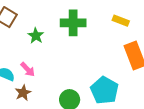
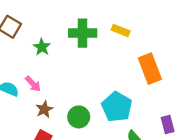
yellow rectangle: (121, 21) -> (121, 31), moved
brown star: (23, 93) -> (44, 109), moved

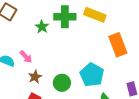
yellow rectangle: (121, 31) -> (95, 15), size x1.5
green star: (42, 47) -> (42, 27), moved

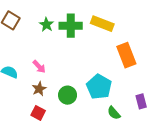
green star: (42, 27) -> (46, 25), moved
pink arrow: (26, 57) -> (39, 67), moved

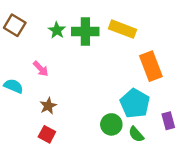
pink arrow: (39, 67) -> (41, 69), moved
cyan pentagon: (99, 87) -> (135, 103), moved
green circle: (68, 95) -> (111, 124), moved

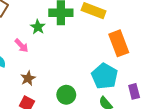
green star: (57, 30) -> (38, 27), moved
green circle: (111, 124) -> (66, 95), moved

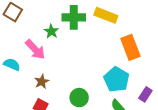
pink arrow: (21, 46) -> (35, 49), size x1.5
purple rectangle: (134, 91) -> (145, 94), turned 48

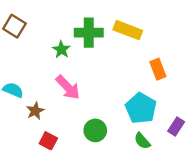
orange rectangle: (130, 47) -> (158, 69), size x0.7
pink arrow: (35, 49) -> (68, 87), moved
brown star: (42, 82) -> (35, 111), moved

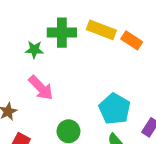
green star: (61, 50) -> (34, 50), turned -30
orange rectangle: (158, 69) -> (132, 40), moved, turned -36

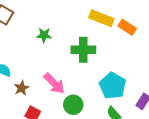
green cross: (62, 33) -> (83, 50), moved
pink arrow: (41, 88) -> (54, 83), moved

